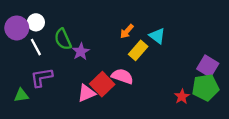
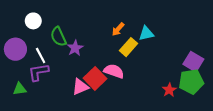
purple circle: (17, 28) -> (15, 49), moved
cyan triangle: (157, 36) -> (146, 33), turned -49
white line: (36, 47) -> (41, 55), moved

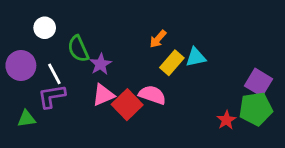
cyan triangle: (146, 33) -> (196, 57), moved
pink triangle: (80, 87) -> (103, 95), moved

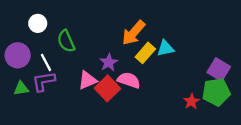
orange arrow: (158, 39) -> (134, 33), size x1.6
purple star: (101, 64) -> (109, 62), moved
green triangle: (26, 119) -> (21, 88), moved

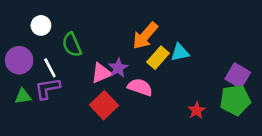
pink triangle: (87, 80) -> (101, 73), moved
red square: (107, 88) -> (104, 105), moved
red star: (191, 101) -> (197, 110), moved

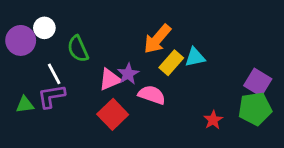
purple circle: (19, 60) -> (21, 40), moved

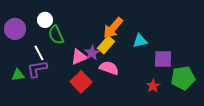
white circle: (44, 28) -> (45, 20), moved
yellow rectangle: (171, 63) -> (106, 45), moved
purple square: (258, 82) -> (163, 59), moved, turned -30

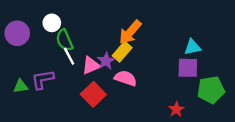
cyan triangle: (140, 41) -> (192, 47), moved
white line: (39, 53) -> (69, 56), moved
red star: (153, 86) -> (176, 109), moved

